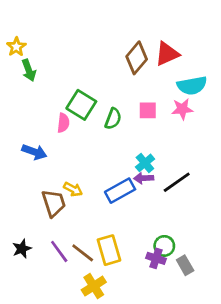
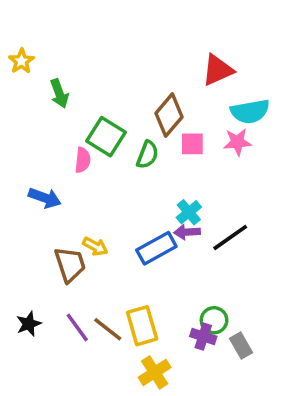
brown diamond: (137, 58) -> (169, 115), moved
green arrow: (29, 70) -> (59, 93), moved
yellow cross: (94, 286) -> (155, 372), moved

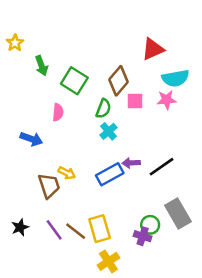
green square: (106, 137) -> (74, 81), moved
cyan cross: (189, 212) -> (108, 131), moved
gray rectangle: (241, 345) -> (178, 213), moved, size x1.6

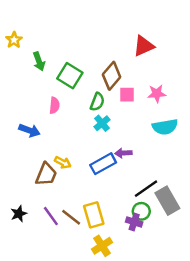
cyan semicircle: (175, 78) -> (165, 127), moved
black line: (162, 167) -> (146, 189), moved
brown trapezoid: (49, 186) -> (46, 174), turned 40

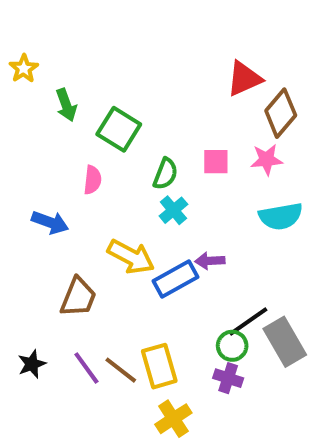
brown diamond: (112, 76) -> (281, 113), moved
yellow arrow: (63, 163) -> (131, 257), moved, size x1.6
green circle: (141, 211) -> (232, 346), moved

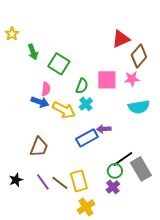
pink square: (216, 162) -> (107, 80), size x1.5
blue arrow: (50, 222) -> (40, 102), moved
yellow arrow: (131, 257) -> (64, 110), moved
purple cross: (228, 378) -> (113, 187), turned 32

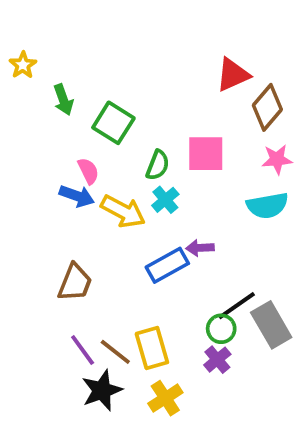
pink star: (132, 79) -> (277, 159), moved
pink semicircle: (46, 89) -> (88, 171), turned -32
black star: (16, 180) -> (102, 390), moved, size x1.5

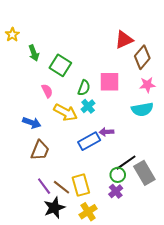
blue arrow: (77, 196) -> (32, 123), moved

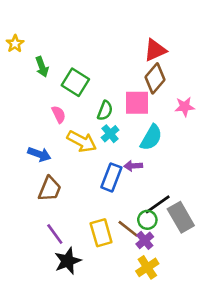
brown diamond: (142, 57) -> (155, 78), moved
cyan semicircle: (142, 109) -> (151, 138), moved, turned -50
blue rectangle: (89, 141) -> (111, 177), turned -40
brown line: (61, 187) -> (128, 229), moved
yellow cross: (88, 212) -> (147, 267), moved

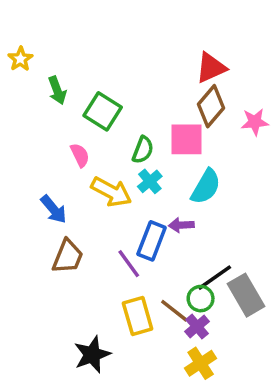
pink star: (185, 107) -> (255, 122), moved
blue arrow: (39, 154) -> (54, 209), turned 30
purple line: (55, 234) -> (129, 264), moved

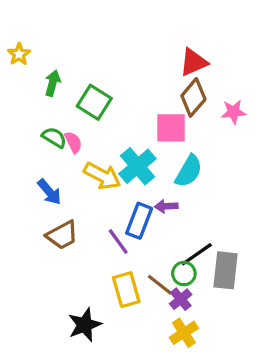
green arrow: (57, 90) -> (53, 83), turned -145
green semicircle: (143, 150) -> (54, 137), moved, turned -80
cyan cross: (150, 181) -> (137, 166), size x1.6
brown trapezoid: (68, 257) -> (62, 235), turned 40
gray rectangle: (246, 295) -> (226, 270), turned 36

